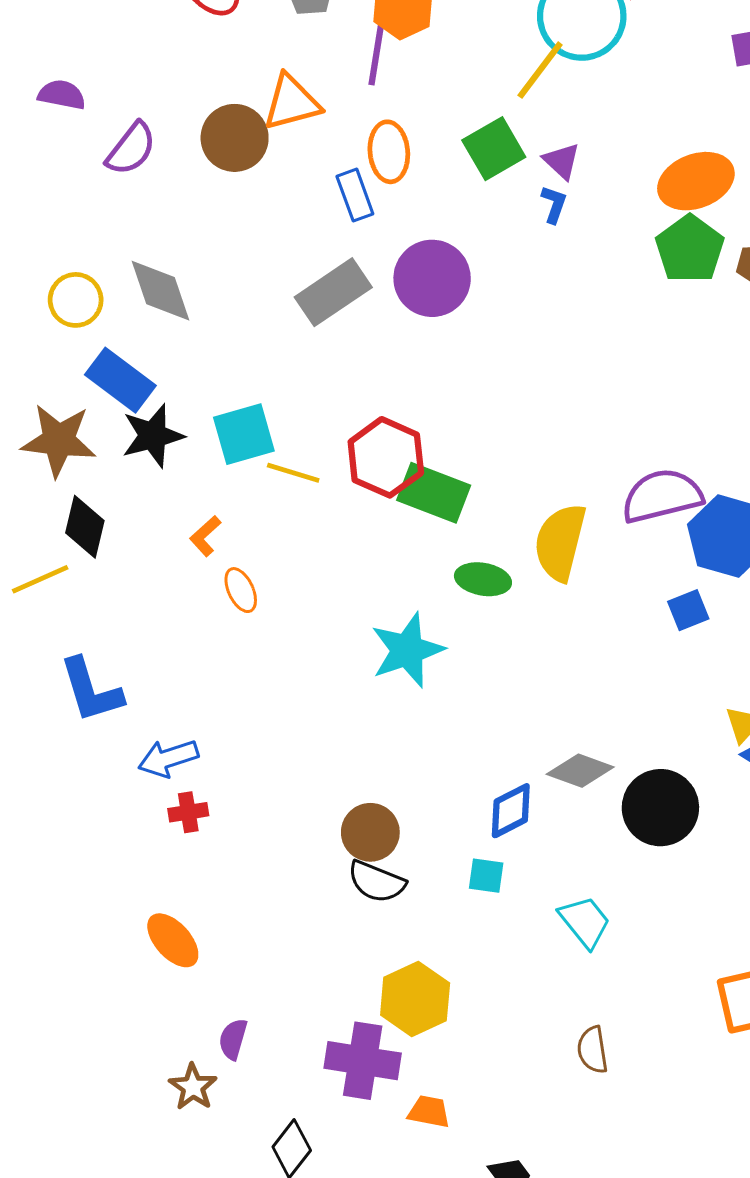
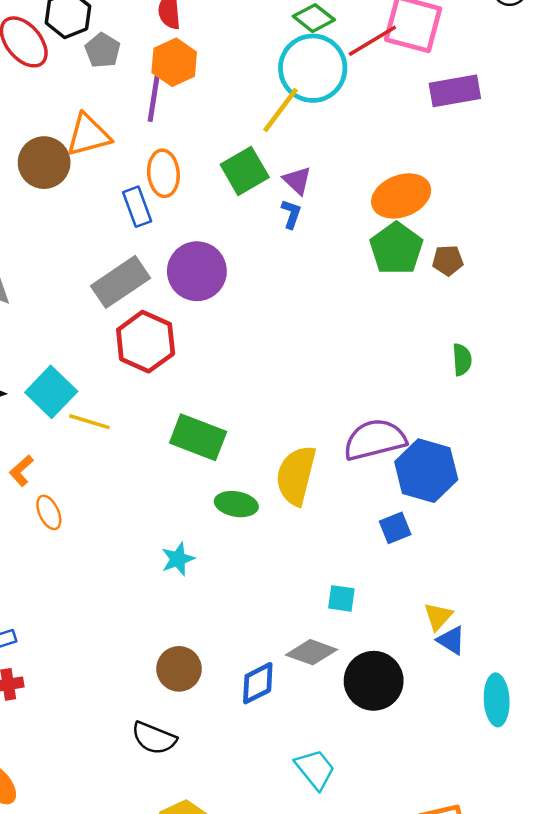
cyan square: (244, 434) -> (51, 392), turned -30
red hexagon: (386, 457) -> (146, 342), moved
cyan star: (407, 650) -> (178, 559), size x0.6
brown circle: (370, 832) -> (179, 669), moved
cyan square: (486, 876) -> (341, 598), moved

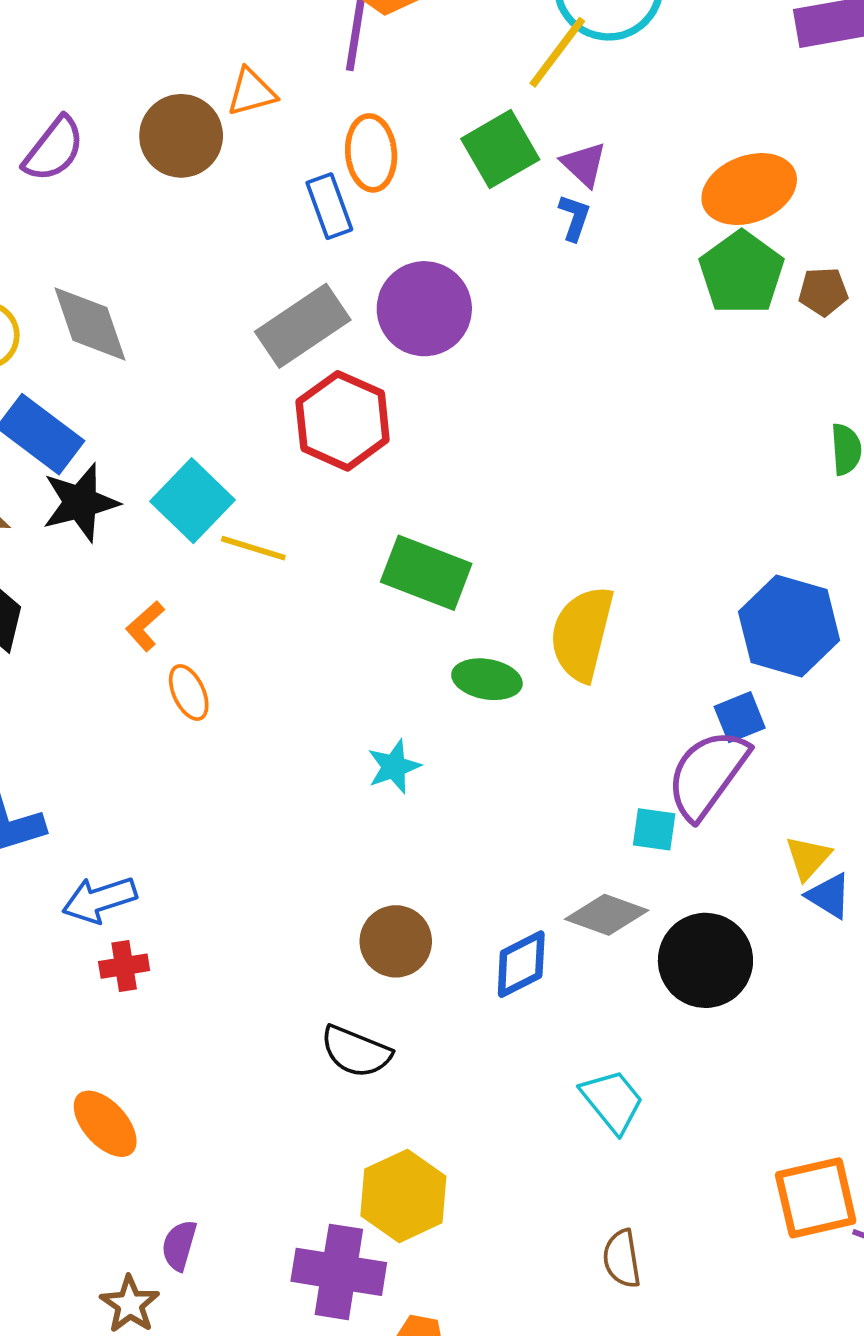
orange triangle: (88, 135) -> (251, 92), size x0.7
purple semicircle: (375, 440) -> (707, 774), moved, turned -40

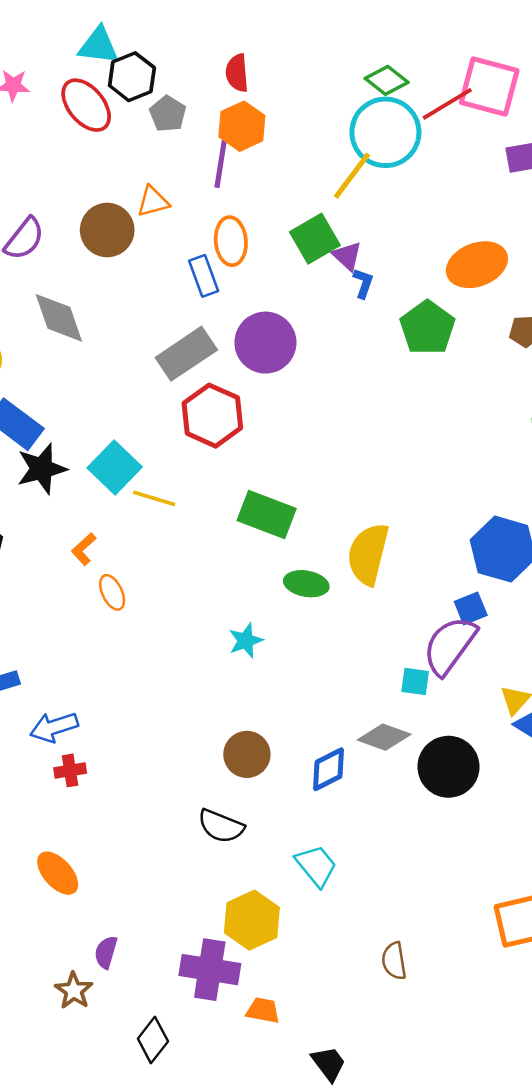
purple triangle: (584, 164) -> (347, 256), moved
green pentagon: (742, 273) -> (427, 328), moved
gray diamond: (90, 324) -> (59, 318), moved
cyan trapezoid: (612, 1101) -> (316, 866), moved

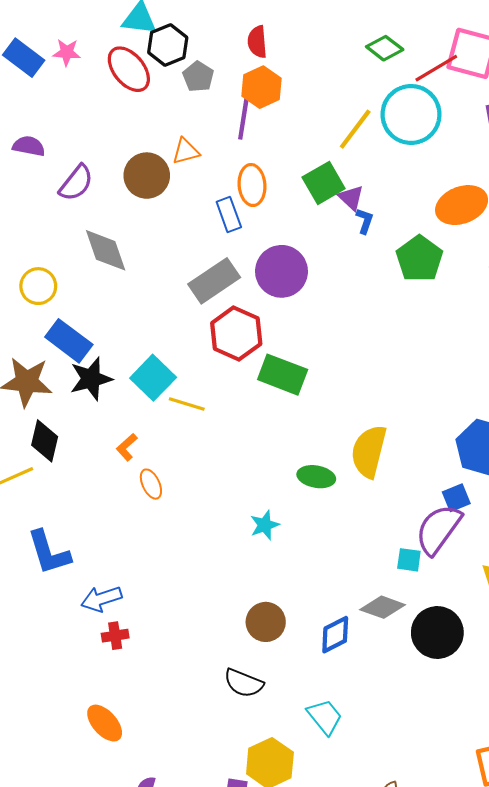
cyan circle: (385, 132) -> (411, 114), moved
green rectangle: (267, 514) -> (283, 375), moved

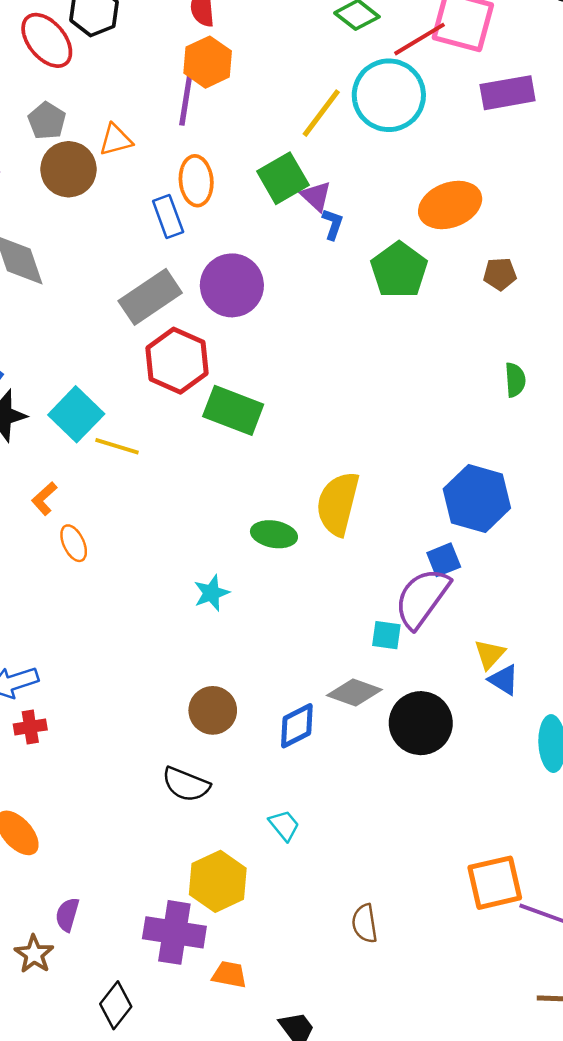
gray pentagon: (198, 77) -> (47, 121), moved
cyan trapezoid: (325, 717) -> (284, 825), size x0.7

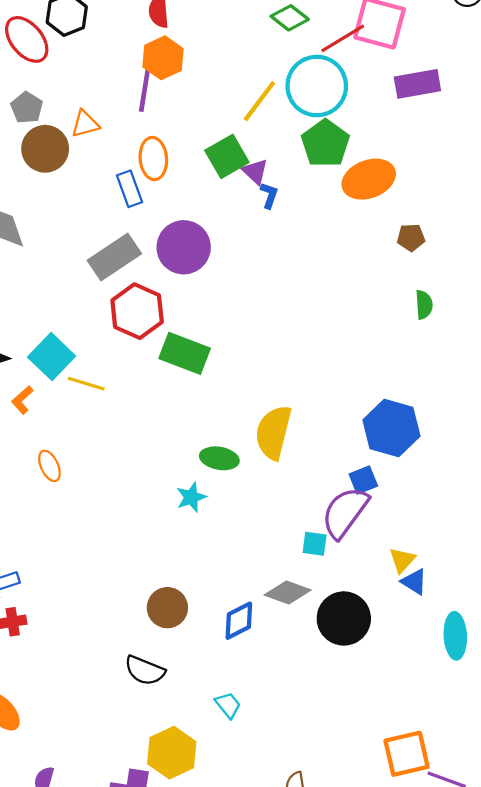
green pentagon: (399, 270) -> (325, 143), moved
green semicircle: (515, 380) -> (424, 305), moved
orange L-shape: (44, 499) -> (22, 400), moved
cyan star: (211, 593) -> (191, 497), moved

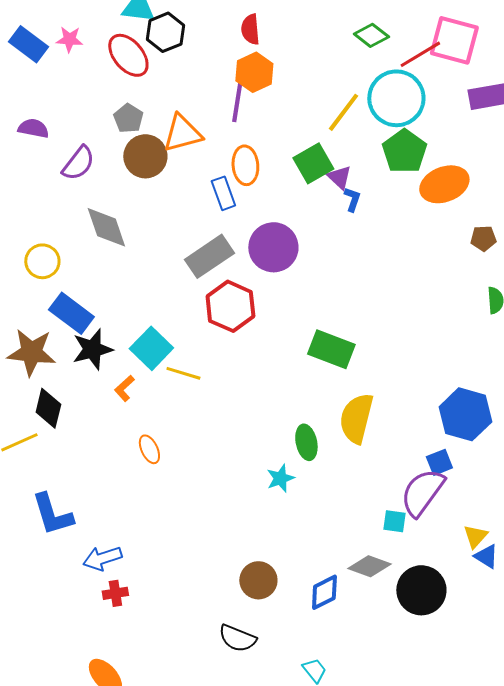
orange triangle: (85, 124) -> (182, 133), size x1.5
green rectangle: (185, 353) -> (331, 349), moved
green ellipse: (219, 458) -> (306, 442), turned 68

